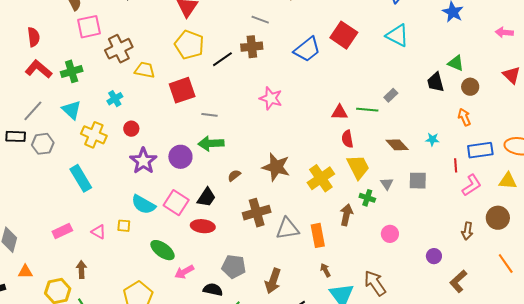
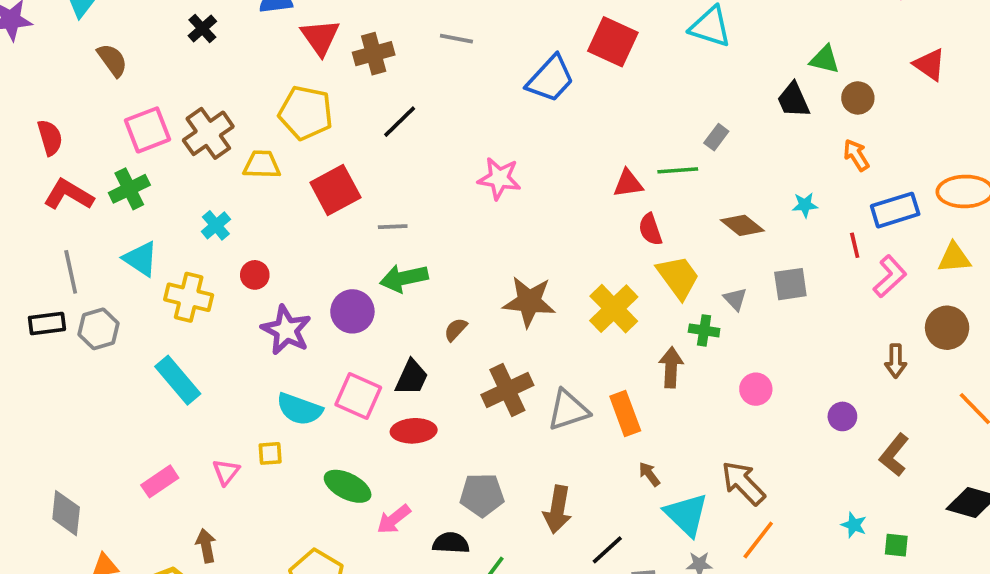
pink square: (89, 27) -> (148, 130), moved
yellow pentagon: (189, 45) -> (306, 113), moved
brown cross: (252, 47) -> (374, 54), moved
gray line: (33, 111) -> (71, 272), turned -45
pink triangle: (99, 232) -> (226, 472), turned 49

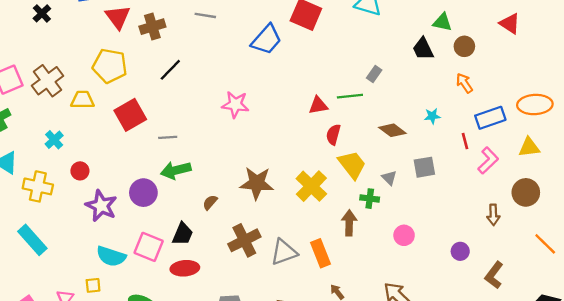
red semicircle: (650, 229) -> (333, 135), turned 36

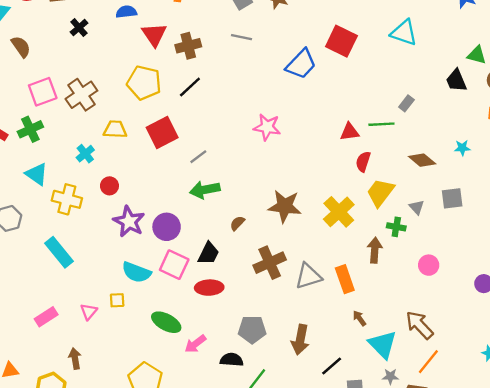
black line: (170, 70) -> (190, 87), moved
yellow trapezoid: (82, 100) -> (115, 129), moved
gray line: (168, 137) -> (198, 157), turned -36
yellow trapezoid: (352, 165) -> (380, 192), turned -108
purple circle: (143, 193) -> (167, 227), moved

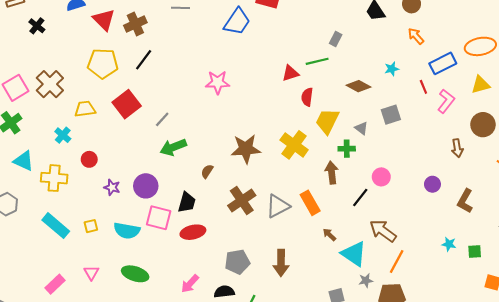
purple star: (129, 222) -> (112, 187), size x0.6
yellow square: (117, 300) -> (91, 226), moved
green ellipse: (166, 322) -> (135, 274), moved
black line: (332, 366) -> (360, 197), moved

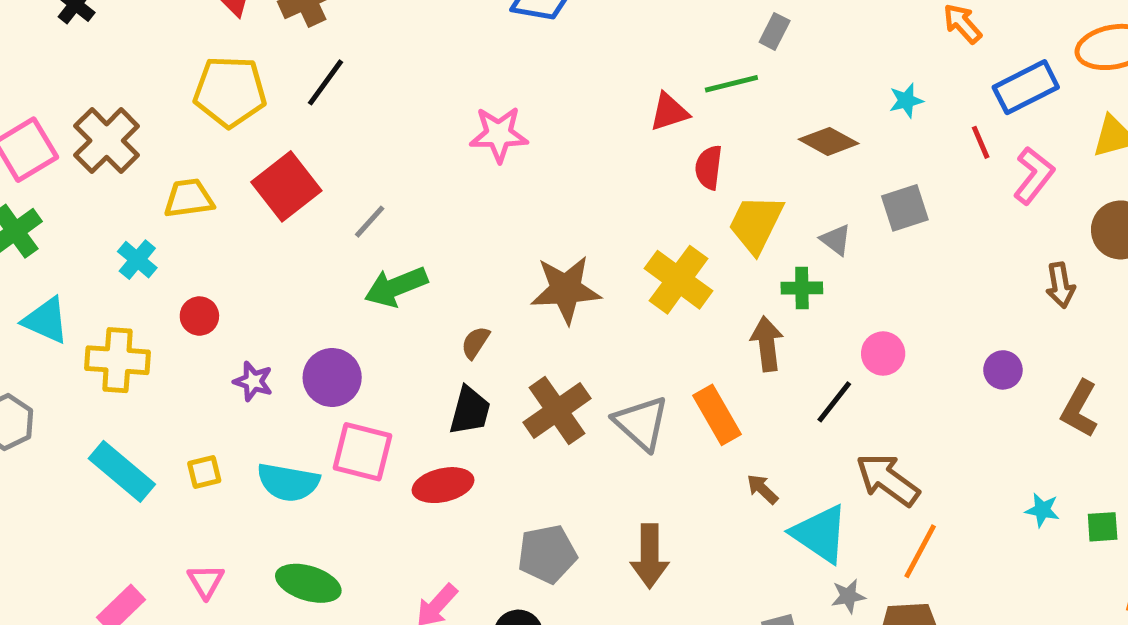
black trapezoid: (187, 202) -> (470, 411), moved
gray triangle: (278, 206) -> (641, 423), turned -50

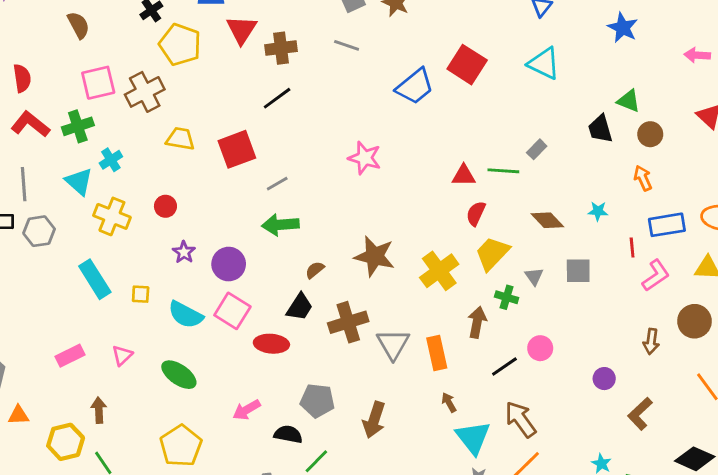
yellow pentagon: (230, 92) -> (180, 45), moved
cyan cross: (137, 260) -> (111, 160), moved

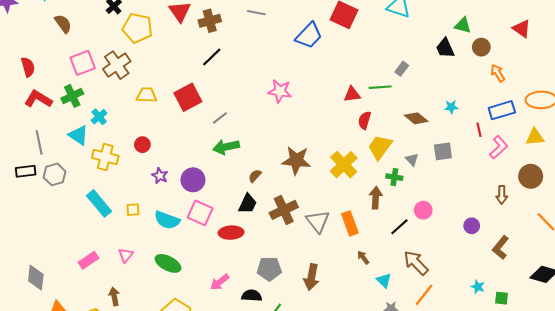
orange arrow: (643, 178) -> (498, 73), moved
cyan triangle: (473, 438) -> (384, 280), size x0.6

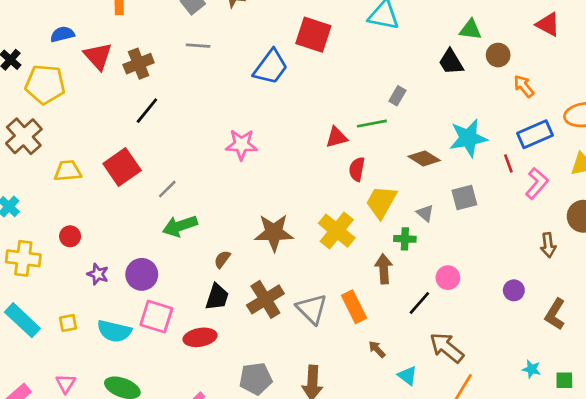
cyan star: (451, 107) -> (468, 138), size x2.0

